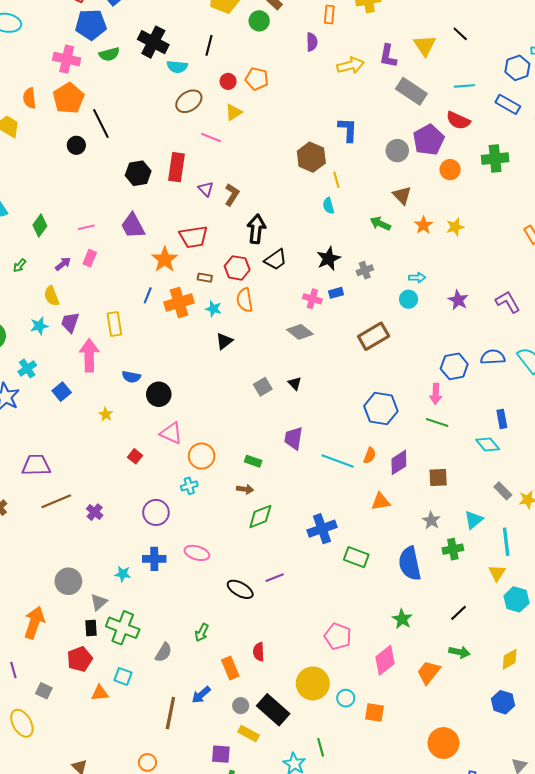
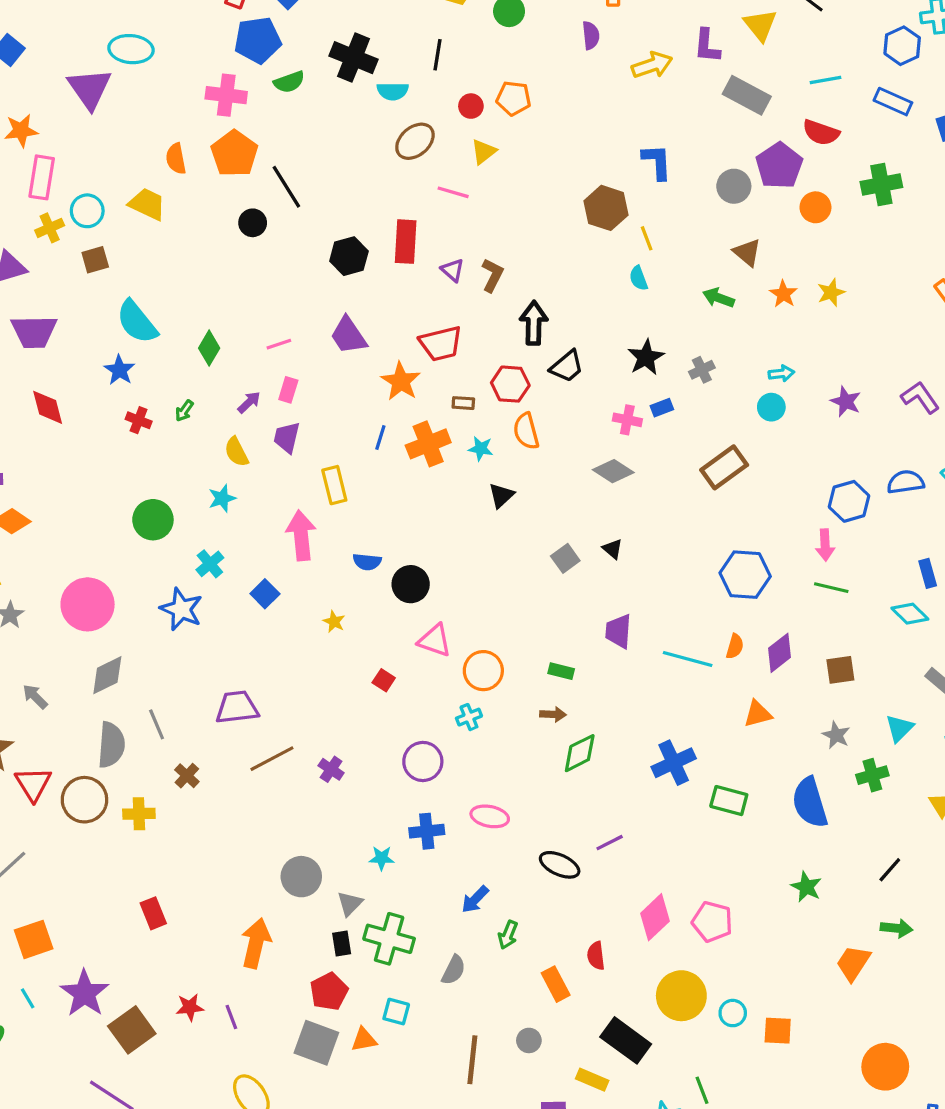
purple trapezoid: (70, 322) -> (287, 437), moved
pink diamond: (385, 660) -> (655, 917), moved
gray square: (44, 691) -> (316, 1043), moved, size x1.8
blue arrow: (201, 695) -> (475, 899), moved
gray circle: (241, 706) -> (529, 1040), moved

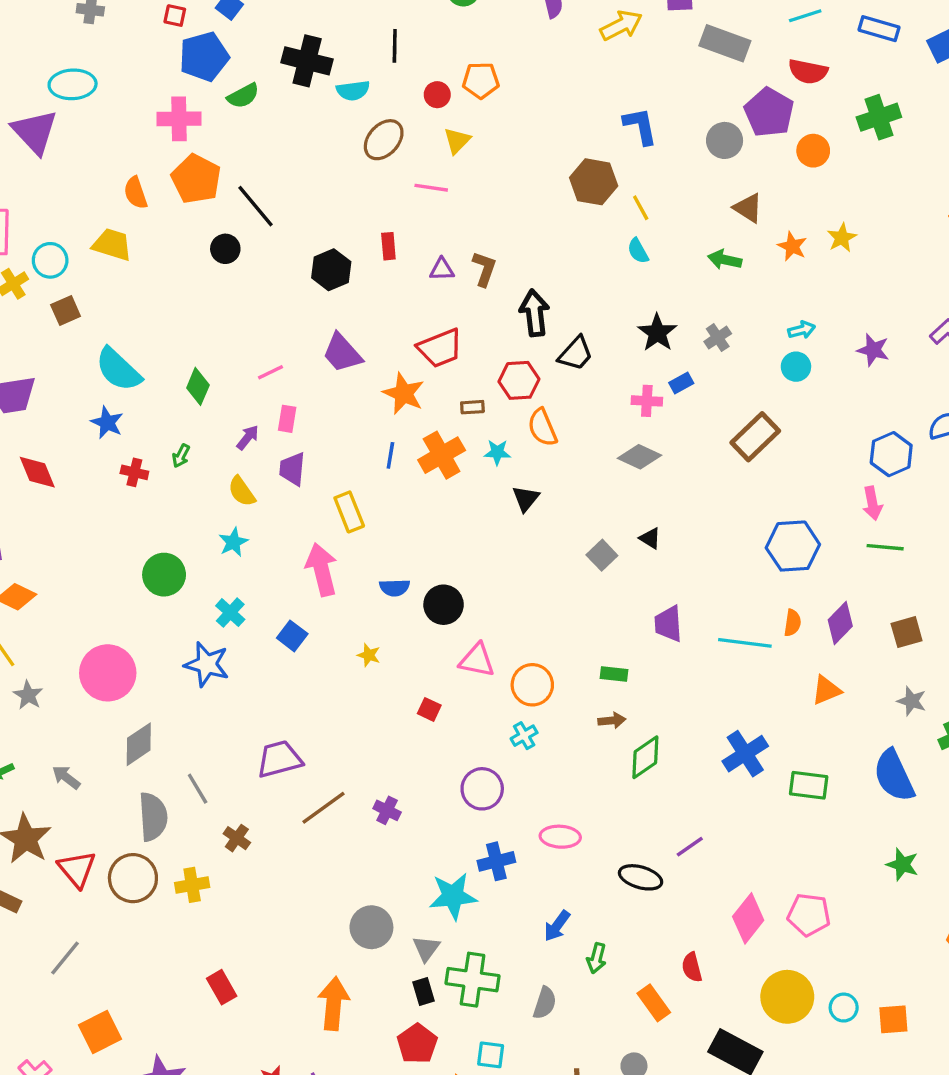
red rectangle: (406, 242) -> (388, 246), size x0.6
purple triangle: (453, 270) -> (442, 269), turned -35
cyan star: (382, 858) -> (453, 896), size x1.8

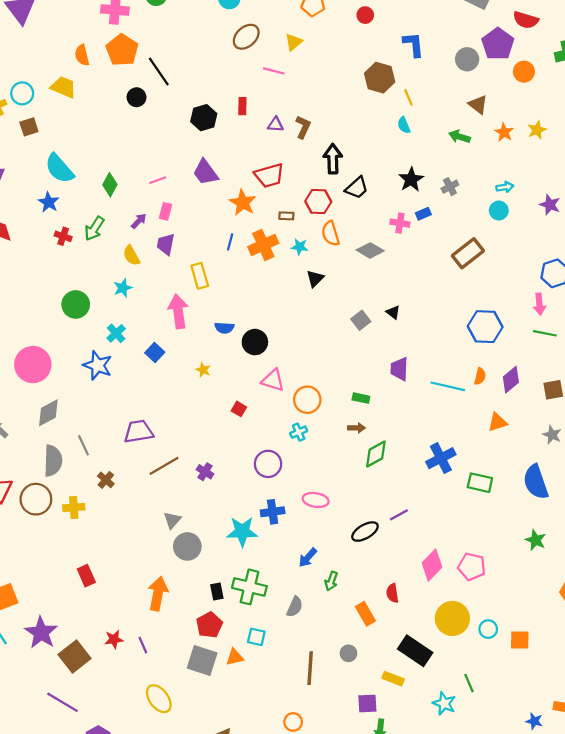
red circle: (437, 95) -> (365, 15), moved
green arrow: (181, 456) -> (94, 229), size x1.6
gray diamond: (639, 457) -> (370, 250), moved
black ellipse: (641, 877) -> (365, 532), turned -52
gray triangle: (426, 948) -> (172, 520), moved

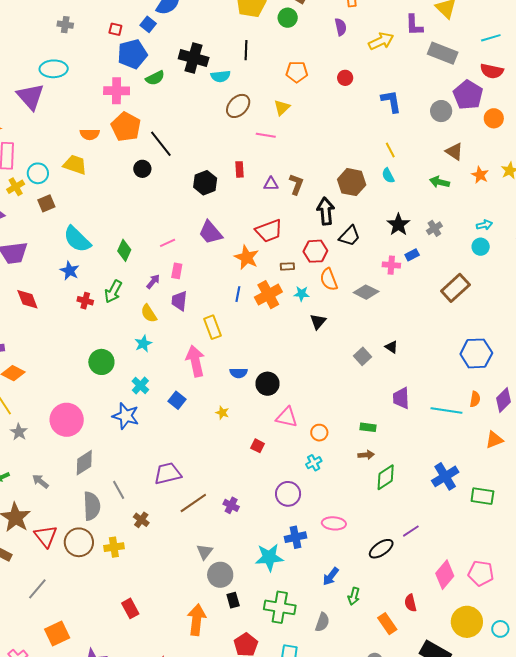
orange semicircle: (82, 55) -> (90, 134), turned -72
brown hexagon: (380, 78) -> (352, 182), moved
orange circle: (307, 400) -> (319, 433), size x0.7
black rectangle: (217, 591) -> (233, 600), moved

